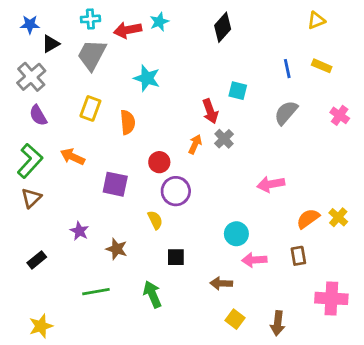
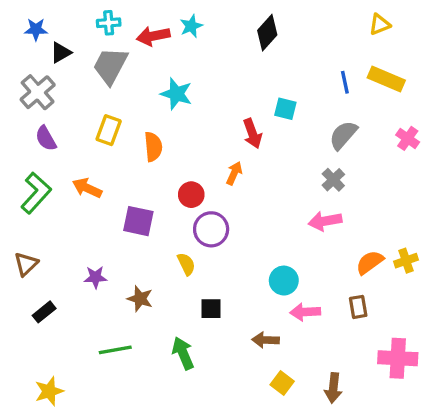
yellow rectangle: (322, 66) -> (386, 79), size x1.5
gray cross: (224, 139) -> (333, 180), moved
brown triangle: (31, 198) -> (26, 264), moved
yellow cross: (338, 217) -> (406, 261), turned 30
purple star: (79, 231) -> (95, 277), turned -30

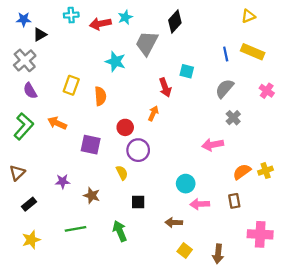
gray trapezoid: (110, 66) -> (147, 43), moved
gray cross: (333, 180) -> (233, 118), moved
yellow star: (49, 391) -> (31, 240), moved

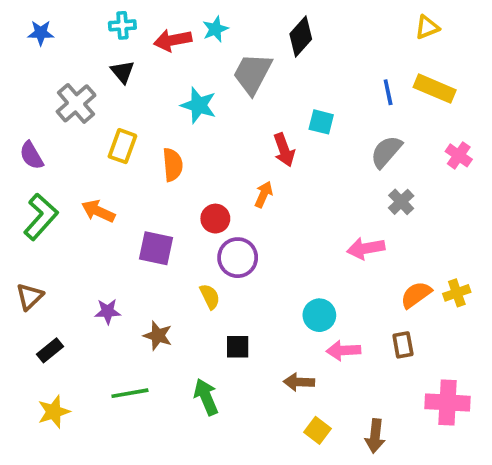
black triangle: (40, 35) -> (122, 72), moved, turned -40
gray cross: (25, 60) -> (76, 103), moved
purple semicircle: (30, 91) -> (31, 155), moved

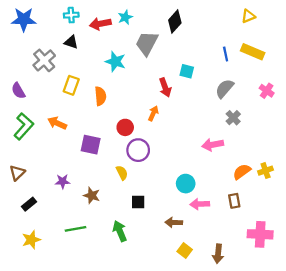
blue star: (41, 33) -> (24, 19), size x1.6
black triangle: (122, 72) -> (71, 42), turned -32

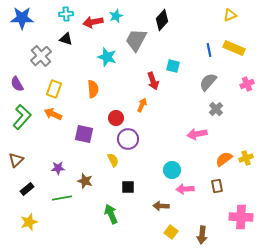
yellow rectangle: (71, 85) -> (54, 89), moved
pink cross: (267, 91) -> (247, 84), turned 32
green line: (76, 229) -> (62, 198), moved

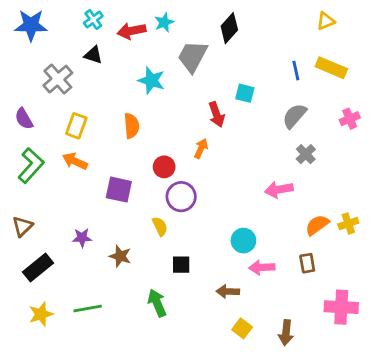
cyan cross: (66, 14) -> (93, 20), turned -32
black rectangle: (27, 189) -> (38, 267), size x1.5
green line: (62, 198) -> (88, 309), moved

